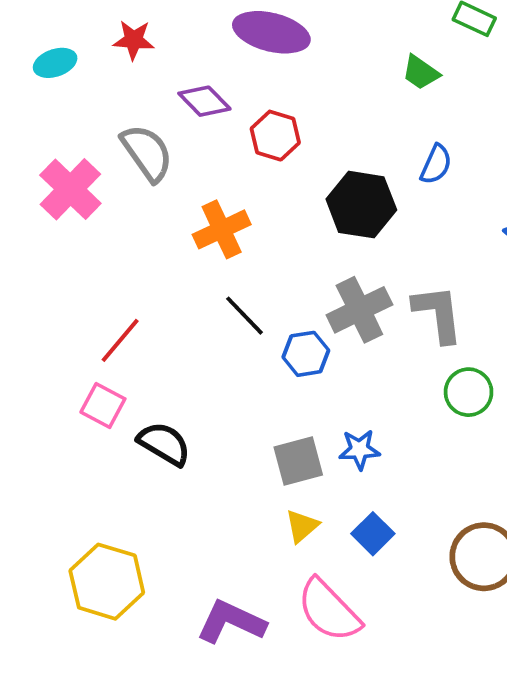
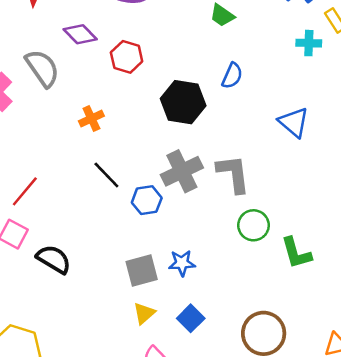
orange cross: (222, 229) -> (91, 118), size x0.7

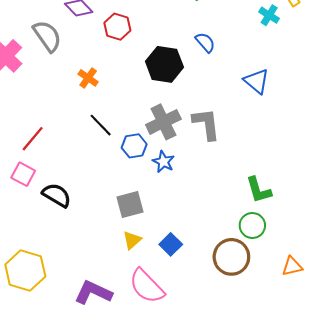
cyan cross: (309, 43) -> (269, 15), turned 30
blue semicircle: (232, 76) -> (205, 42), turned -65
orange cross: (91, 118) -> (88, 78), turned -30
green circle: (254, 225) -> (252, 225), moved
blue star: (182, 263) -> (163, 162), moved, turned 30

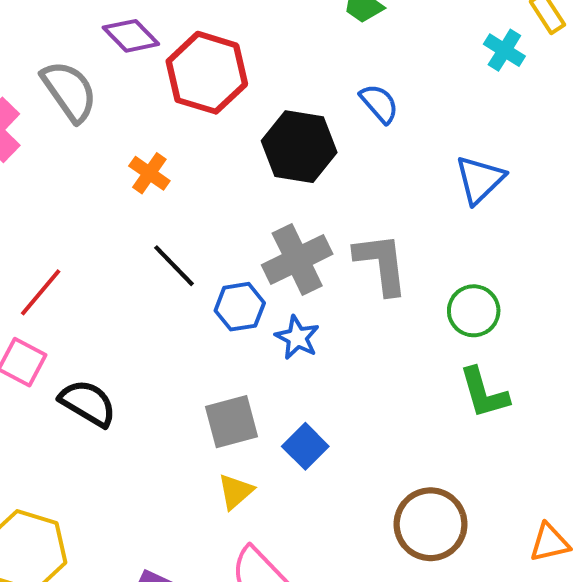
red hexagon: (117, 27) -> (207, 73), size x1.5
blue triangle: (257, 81) -> (480, 179), turned 36
green circle: (252, 225) -> (474, 311), moved
blue square: (171, 244) -> (305, 446), moved

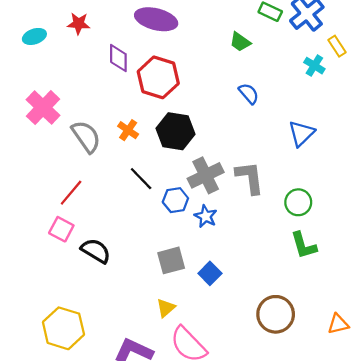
purple diamond: (131, 36) -> (118, 58), turned 44
gray semicircle: (69, 91) -> (86, 137), moved
black hexagon: (299, 147) -> (175, 131), moved
yellow triangle: (236, 491) -> (166, 308), moved

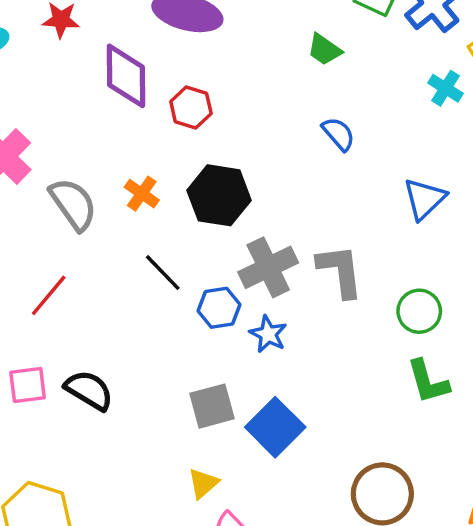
purple diamond: (118, 58) -> (126, 76), size x1.4
red hexagon: (158, 77) -> (191, 108), size x0.6
pink square: (61, 229) -> (28, 385), moved, turned -35
blue square: (210, 273) -> (275, 427), size x1.5

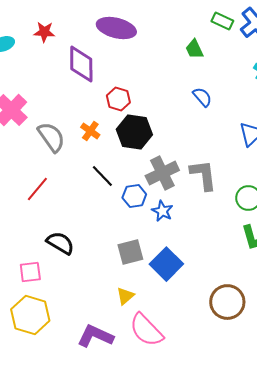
green trapezoid: (324, 50) -> (194, 49), turned 30
red hexagon: (191, 108) -> (118, 99), moved
pink square: (28, 385) -> (30, 272), moved

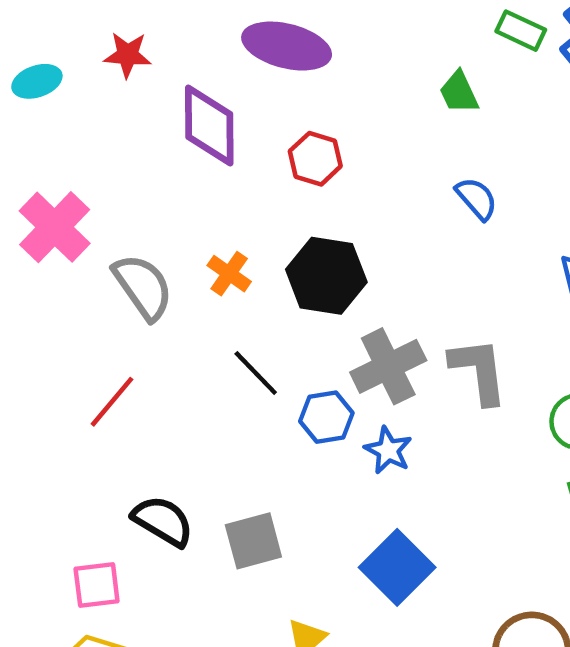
red hexagon: (118, 99) -> (315, 159), moved
gray square: (130, 252) -> (253, 541), moved

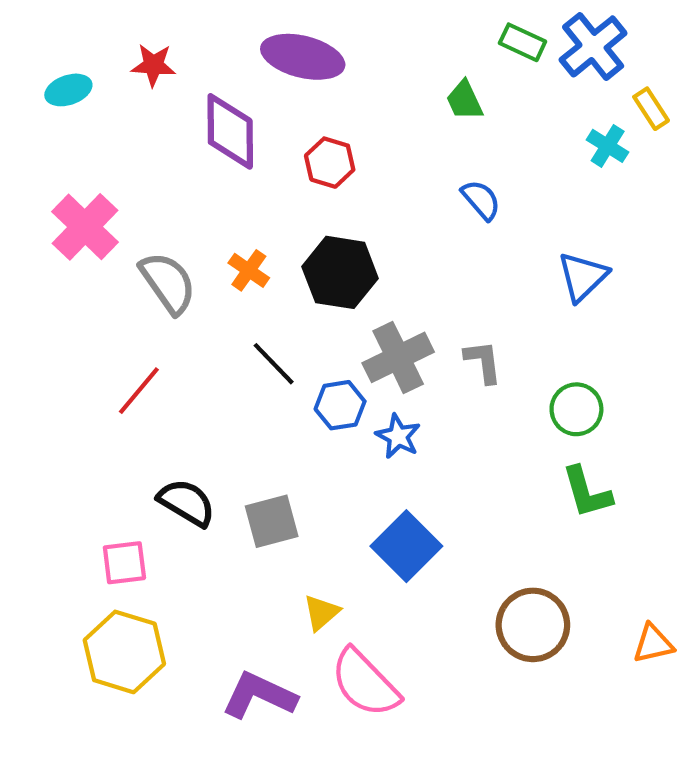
gray L-shape: (479, 371) -> (483, 362), size x0.7

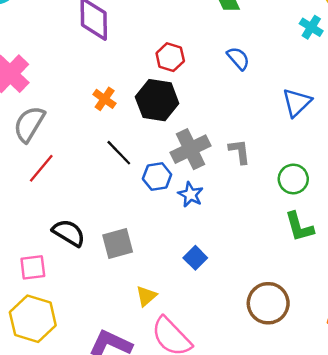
red hexagon: (330, 163) -> (170, 57), moved
gray semicircle: (168, 283) -> (29, 124), moved, turned -114
blue square: (406, 546) -> (195, 258), size x0.6

